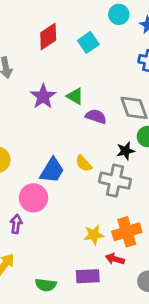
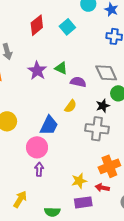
yellow semicircle: (84, 164) -> (71, 106), moved, turned -96
purple arrow: (16, 224) -> (39, 169), moved
yellow star: (94, 235) -> (79, 181), moved

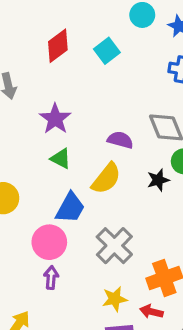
green triangle: (61, 68) -> (61, 159), moved
yellow semicircle: (71, 106) -> (106, 178), size x1.5
gray cross: (97, 129) -> (114, 246), moved, turned 35

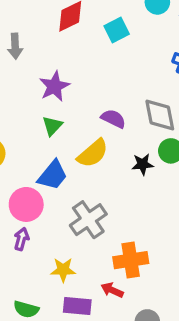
green triangle: (61, 159) -> (52, 126), turned 35
yellow star: (115, 299) -> (63, 270), moved

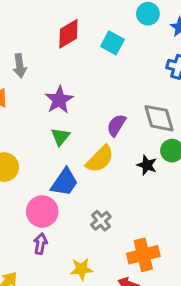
cyan square: (117, 30) -> (112, 43), turned -30
purple semicircle: (113, 119) -> (116, 125), turned -80
black star: (143, 164) -> (147, 165), turned 30
gray cross: (88, 220) -> (101, 221), size x0.6

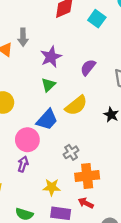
gray arrow: (20, 66) -> (23, 37), moved
purple semicircle: (116, 125) -> (88, 67), moved
orange cross: (143, 255) -> (87, 176), moved

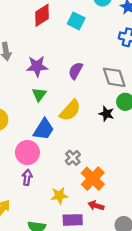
purple star: (51, 57) -> (37, 66), turned 30
orange cross: (87, 176) -> (93, 179), turned -30

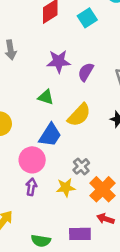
cyan square: (76, 21) -> (87, 18), turned 30
purple star: (37, 66) -> (59, 61), moved
green triangle: (39, 94) -> (46, 97), turned -49
yellow star: (59, 196) -> (66, 188), moved

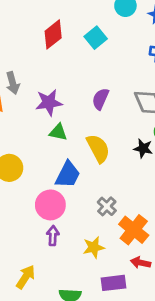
purple star: (59, 61) -> (49, 102), moved
yellow semicircle: (79, 115) -> (98, 148), turned -65
yellow star: (66, 188) -> (94, 247), moved

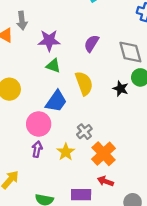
yellow star: (94, 247) -> (66, 152), moved, turned -30

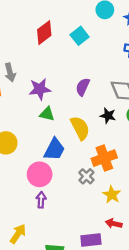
black star: (121, 89) -> (108, 116), moved
yellow star: (66, 152) -> (112, 195), moved
orange cross: (104, 154) -> (104, 158), moved, turned 30

